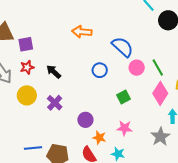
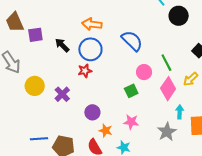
red star: (27, 67) -> (85, 71), moved
pink circle: (137, 68) -> (144, 72), moved
blue circle: (100, 70) -> (90, 49), moved, size x1.5
black arrow: (54, 72) -> (62, 45), moved

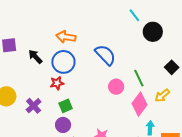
green square: (131, 91) -> (66, 106), moved

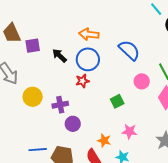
purple cross: (34, 106) -> (60, 105), turned 35
green square: (66, 106) -> (117, 101), moved
purple circle: (63, 125) -> (73, 124), moved

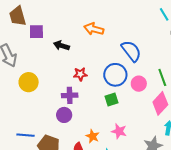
black arrow: (59, 56) -> (61, 46), turned -35
blue circle: (88, 59) -> (115, 75), moved
purple cross: (60, 105) -> (70, 95), moved

